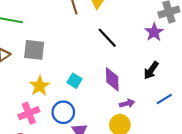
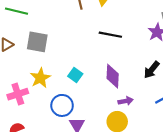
black line: (107, 38) -> (110, 35), turned -40
pink cross: (29, 113) -> (18, 94), moved

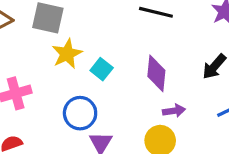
yellow star: (40, 78) -> (67, 54), moved

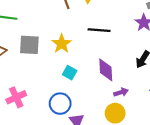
yellow star: (67, 54) -> (62, 44), moved

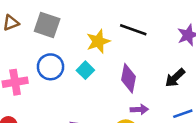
yellow star: (62, 44) -> (98, 41), moved
blue circle: (60, 104) -> (51, 67), moved

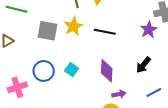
gray square: (47, 25) -> (48, 31), moved
yellow star: (98, 41) -> (73, 26), moved

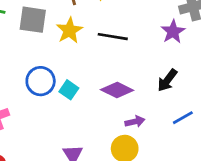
gray square: (48, 31) -> (33, 20), moved
blue circle: (44, 71) -> (41, 81), moved
purple diamond: (107, 71) -> (117, 90), turned -65

